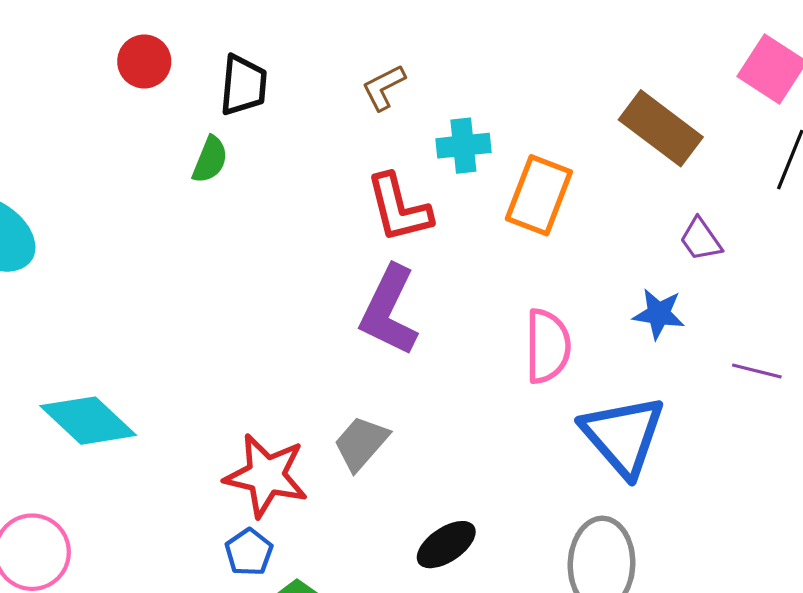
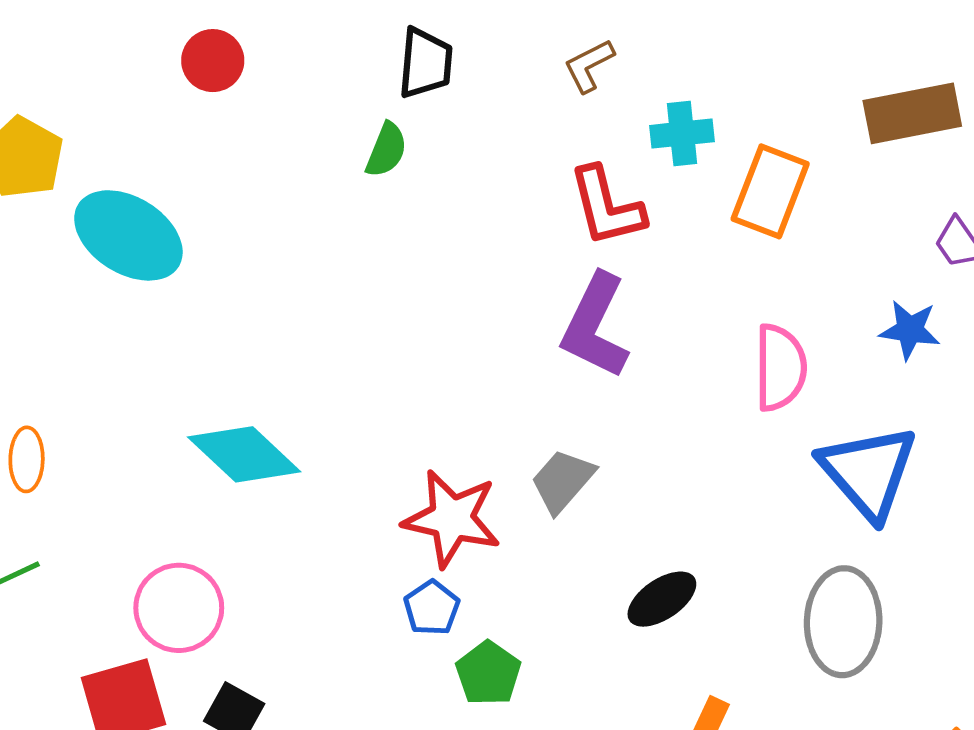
red circle: (144, 61) -> (213, 61), moved
brown rectangle: (661, 128) -> (912, 113), turned -48

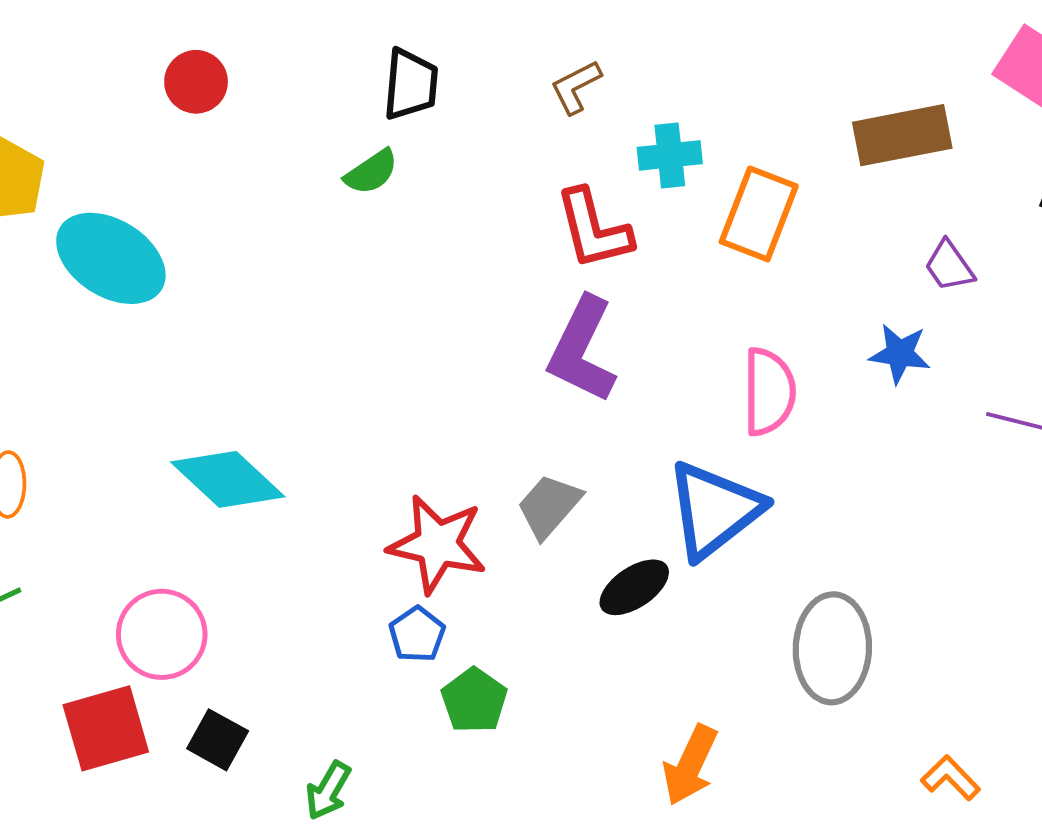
green semicircle: (386, 150) -> (371, 172), turned 34
blue triangle: (868, 472) -> (714, 510), moved, turned 33
black ellipse: (662, 599) -> (634, 587), moved

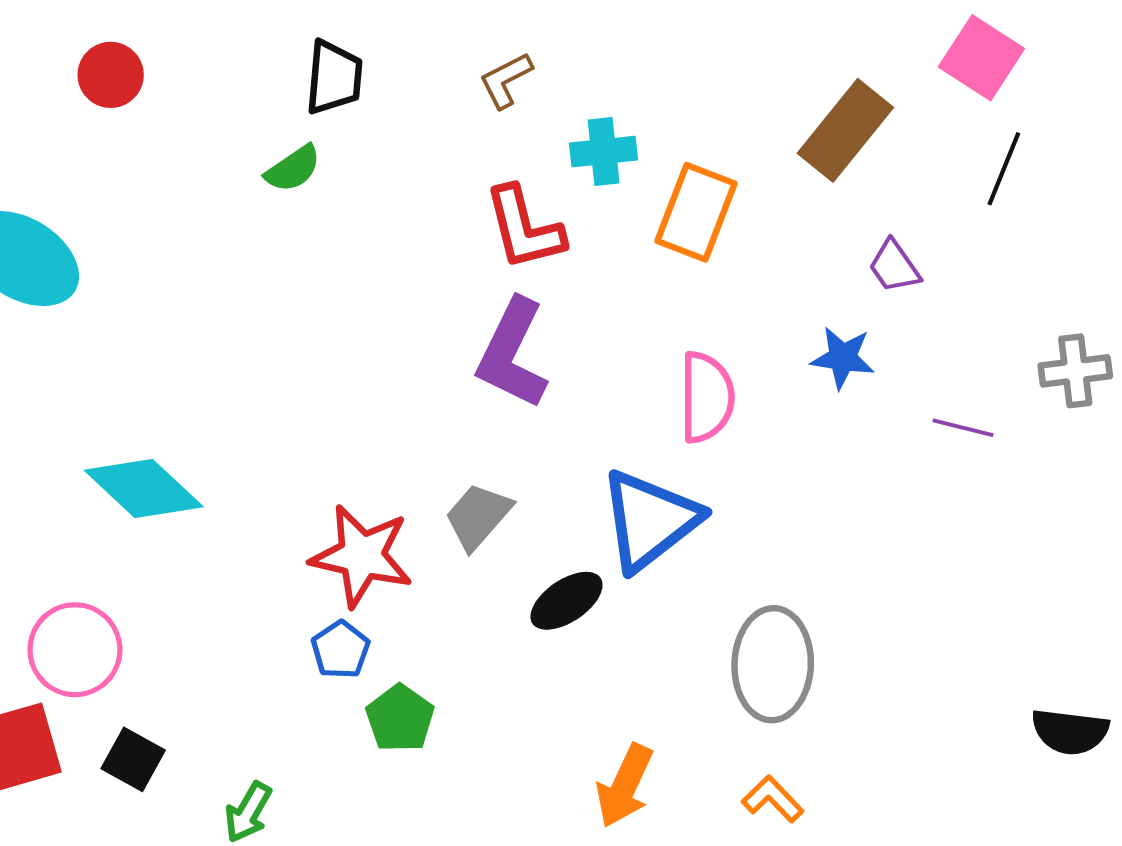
brown rectangle: (902, 135) -> (845, 130), turned -40
orange L-shape: (951, 778) -> (773, 799), moved

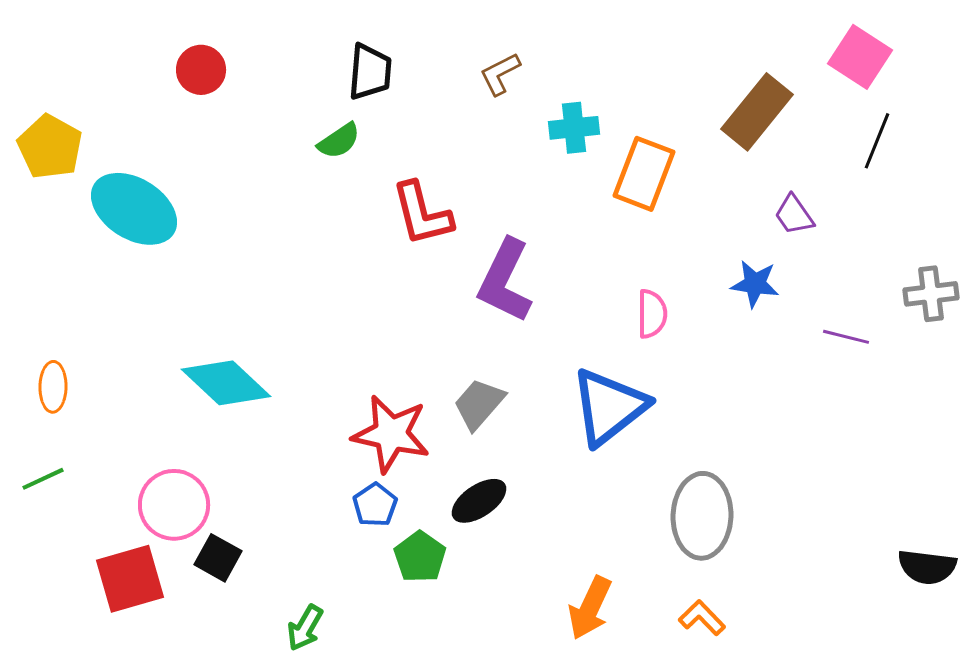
red L-shape: (524, 228) -> (422, 214), moved
pink semicircle: (707, 397) -> (652, 314), size x0.7
black ellipse: (567, 601) -> (479, 501), moved
black square: (133, 759) -> (218, 558), moved

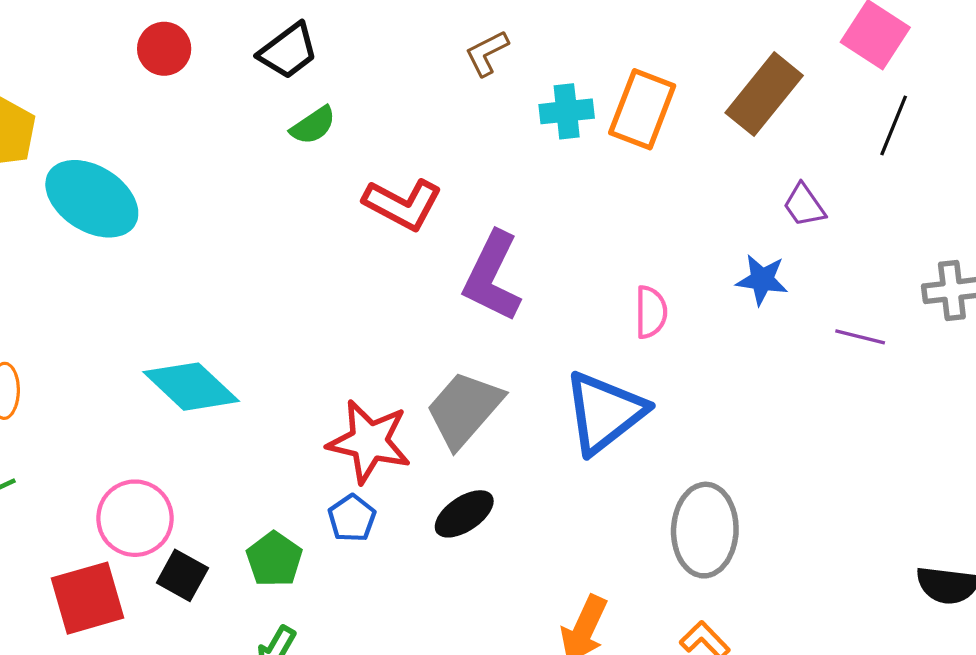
black trapezoid: (370, 72) -> (288, 51), moved, turned 48
orange rectangle: (644, 174) -> (642, 109), moved
red L-shape: (422, 214) -> (403, 204), turned -48
gray trapezoid: (479, 404) -> (464, 409), size x1.4
green pentagon: (420, 557) -> (274, 559), moved

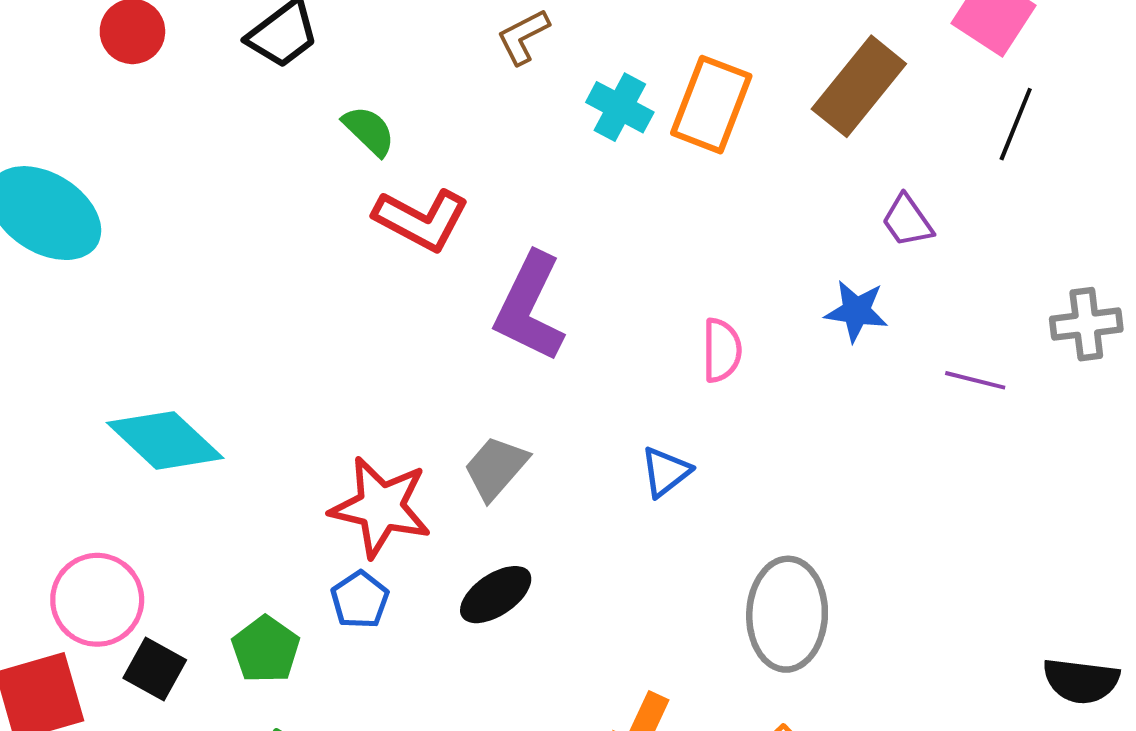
cyan cross: (567, 111) -> (620, 107), turned 34
green semicircle: (313, 125) -> (369, 131), moved, turned -102
gray trapezoid: (464, 409) -> (496, 468), size x0.7
blue triangle: (604, 412) -> (666, 472), size x0.5

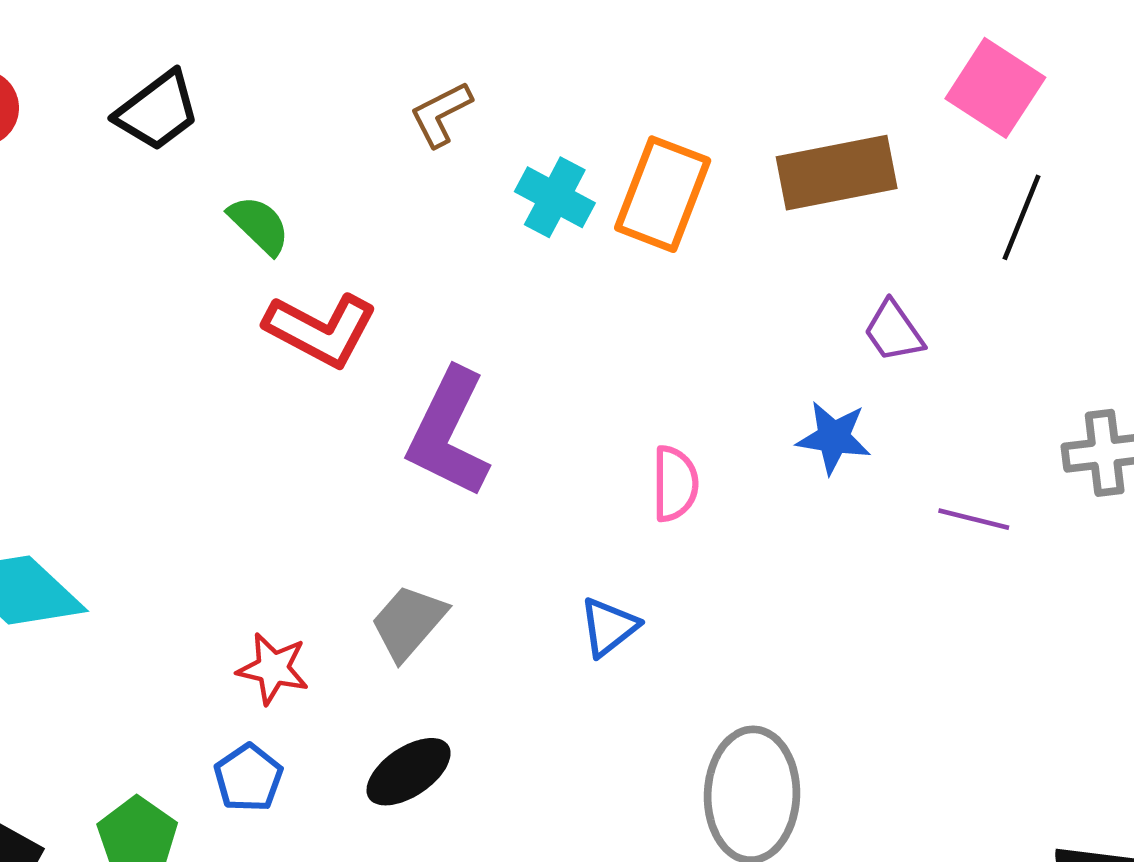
brown rectangle: (859, 86) -> (837, 173), turned 40
red star: (381, 507) -> (273, 669), size x0.6

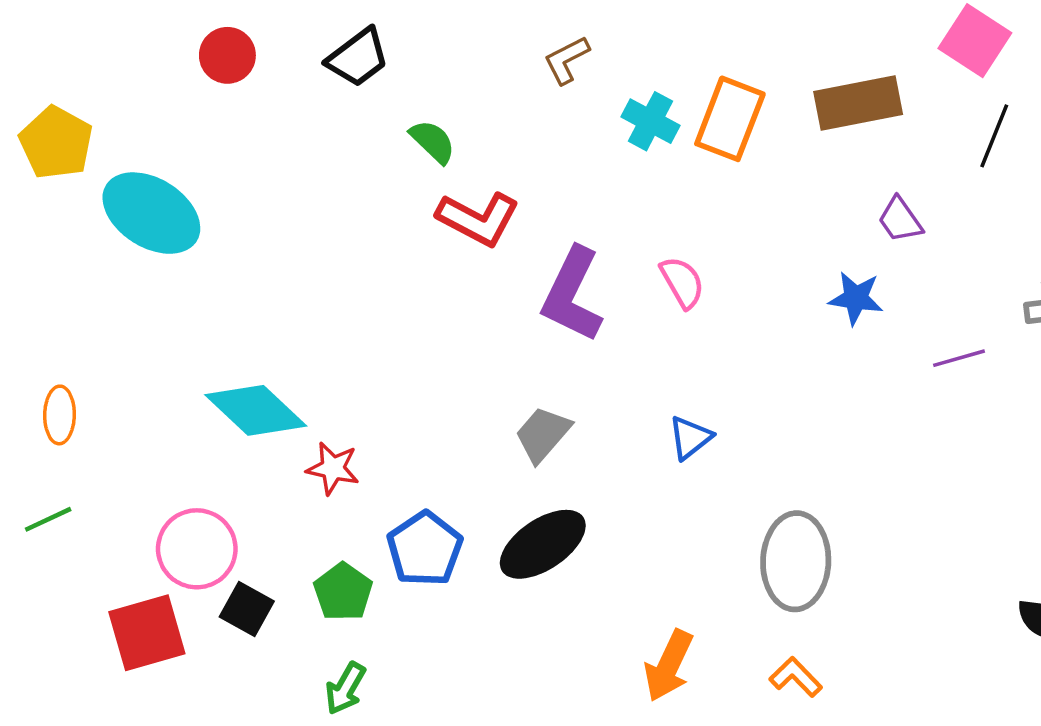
pink semicircle: (675, 484) -> (682, 282), moved, turned -30
purple line: (974, 519) -> (959, 358), turned -30
red star: (273, 669) -> (333, 468), moved
black ellipse: (409, 772) -> (543, 544), size x1.4
blue pentagon: (248, 778) -> (425, 549), size x1.5

